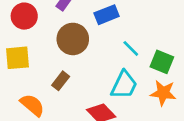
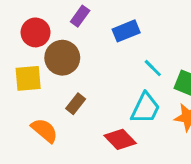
brown circle: (73, 39) -> (62, 58), moved

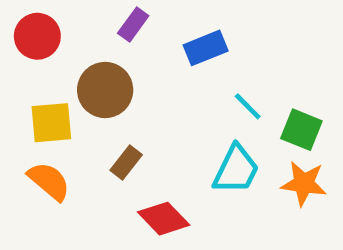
red circle: (36, 32) -> (37, 36), moved
orange semicircle: (44, 130) -> (49, 181), moved
red diamond: (120, 139) -> (164, 219), moved

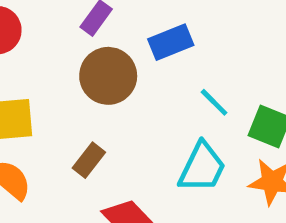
brown circle: (105, 90) -> (108, 76), moved

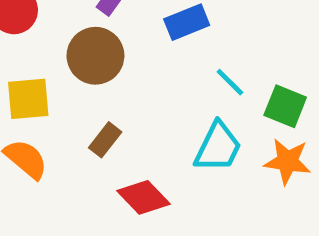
brown circle: (108, 76) -> (95, 56), moved

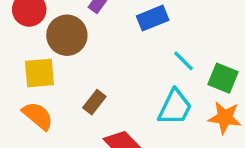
brown circle: (95, 56) -> (67, 35), moved

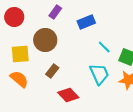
brown circle: (67, 35) -> (45, 40), moved
cyan trapezoid: (175, 107) -> (99, 74), turned -50

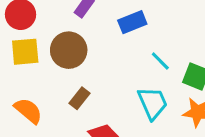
yellow square: (20, 54) -> (25, 52), moved

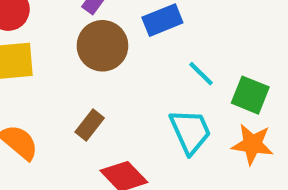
brown circle: (69, 50) -> (102, 46), moved

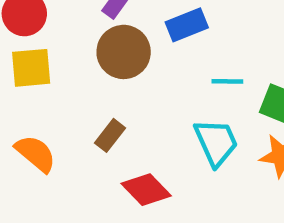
cyan line: (201, 74) -> (227, 81), turned -44

